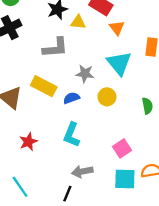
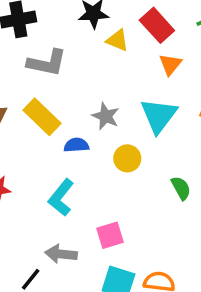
gray L-shape: (55, 48) -> (47, 63), moved
green semicircle: (147, 106) -> (181, 188), turned -35
pink square: (122, 148) -> (110, 235), moved

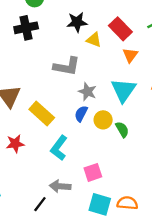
gray L-shape: (47, 63) -> (67, 66), moved
yellow rectangle: (42, 117) -> (42, 113), moved
blue semicircle: (76, 145) -> (81, 114), moved, turned -56
green semicircle: (181, 188) -> (122, 129), moved

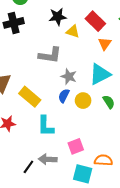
cyan triangle: (123, 90) -> (100, 74), turned 30
green semicircle: (122, 129) -> (109, 102), moved
cyan L-shape: (59, 148) -> (46, 126), turned -35
orange semicircle: (127, 203) -> (103, 160), moved
black line: (40, 204) -> (28, 167), moved

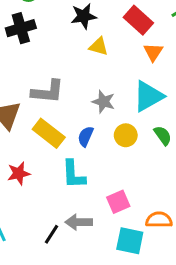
yellow triangle: (73, 31) -> (99, 47), moved
gray L-shape: (50, 55) -> (48, 92), moved
blue semicircle: (64, 96) -> (86, 136), moved

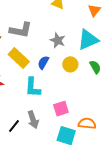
gray arrow: (79, 222) -> (33, 120), turned -114

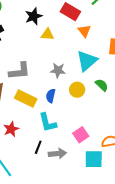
gray arrow: (33, 120) -> (57, 154), turned -60
black line: (14, 126) -> (38, 147), moved

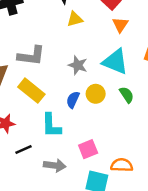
yellow triangle: (47, 34) -> (75, 19), turned -32
cyan triangle: (87, 61) -> (115, 62), turned 50
blue semicircle: (51, 96) -> (73, 100), moved
black line: (38, 147) -> (23, 150), moved, turned 32

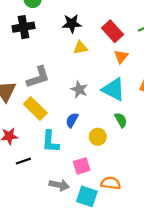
gray L-shape: (31, 56) -> (38, 77), turned -30
yellow circle: (96, 94) -> (98, 137), moved
gray arrow: (55, 165) -> (59, 185), moved

